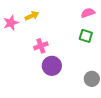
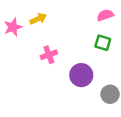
purple circle: (52, 66) -> (81, 75), moved

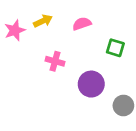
pink semicircle: (105, 15) -> (82, 24), moved
pink cross: (49, 55) -> (55, 61), turned 35

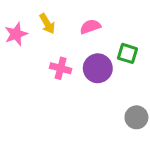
yellow arrow: (43, 21) -> (47, 24), turned 84
purple circle: (91, 84) -> (98, 68), moved

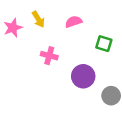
purple circle: (98, 68) -> (83, 76), moved

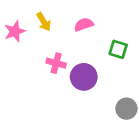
purple circle: (83, 76) -> (84, 77), moved

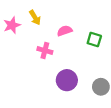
pink semicircle: (84, 24) -> (65, 31), moved
purple circle: (84, 77) -> (67, 80), moved

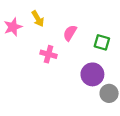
pink semicircle: (65, 31) -> (70, 33), turned -40
purple circle: (67, 80) -> (92, 74), moved

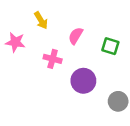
pink star: (13, 27) -> (15, 42), moved, turned 30
purple circle: (92, 74) -> (83, 81), moved

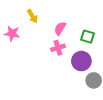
pink cross: (53, 59) -> (58, 48), moved, turned -32
purple circle: (83, 81) -> (81, 61), moved

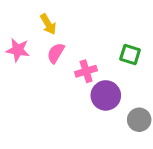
pink semicircle: (60, 28) -> (56, 53), moved
purple circle: (81, 61) -> (106, 95), moved

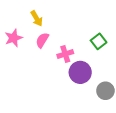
pink star: (18, 50) -> (14, 38), turned -30
green square: (130, 55) -> (99, 41), turned 35

